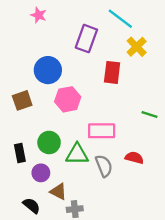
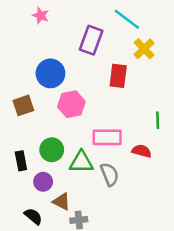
green line: (149, 114) -> (158, 120), turned 70
red semicircle: (134, 158) -> (142, 151), moved

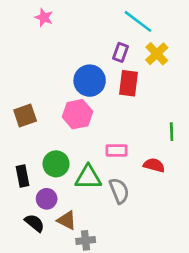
purple rectangle: (91, 40) -> (120, 52), moved, size x0.6
blue circle: (50, 73) -> (90, 81), moved
pink rectangle: (107, 137) -> (116, 150), size x0.7
black semicircle: (33, 216) -> (35, 223), moved

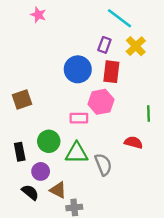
pink hexagon: (77, 114) -> (101, 102), moved
pink rectangle: (116, 150) -> (79, 118), moved

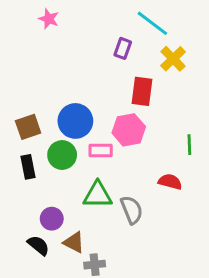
purple rectangle: (104, 45) -> (123, 48), moved
blue circle: (78, 69) -> (75, 121), moved
green circle: (49, 141) -> (62, 155), moved
black rectangle: (20, 152) -> (28, 167), moved

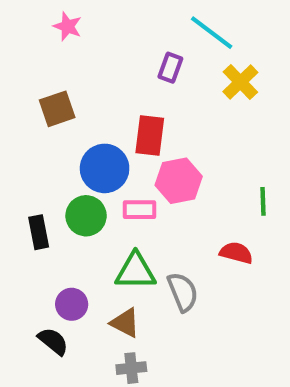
red rectangle: (142, 91) -> (150, 136), moved
brown square: (28, 127) -> (57, 109), moved
brown triangle: (74, 242) -> (125, 323), moved

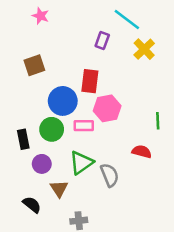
green triangle: (135, 271) -> (81, 163), turned -35
purple circle: (72, 304) -> (42, 164), moved
brown triangle: (125, 323) -> (59, 189), moved, turned 30

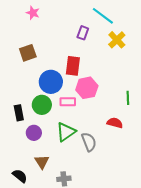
brown triangle: (59, 189) -> (42, 162), moved
black semicircle: (32, 205) -> (20, 176), moved

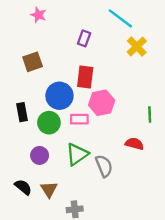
purple rectangle: (83, 33) -> (84, 38), moved
black rectangle: (19, 113) -> (22, 112), moved
black semicircle: (20, 176) -> (23, 187), moved

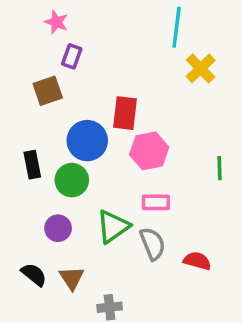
cyan line: (120, 18) -> (177, 27), turned 60
purple rectangle: (84, 38) -> (72, 56), moved
pink rectangle: (79, 119) -> (156, 202), moved
red semicircle: (134, 144) -> (197, 261), moved

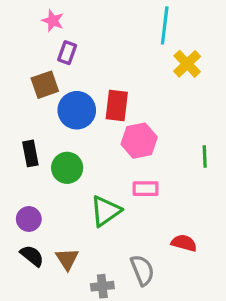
blue circle: (87, 141) -> (77, 110), moved
purple circle: (58, 228) -> (29, 219), moved
gray semicircle: (153, 244) -> (142, 270), moved

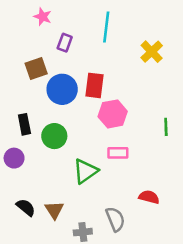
cyan line: (165, 25) -> (106, 27), moved
purple rectangle: (67, 53) -> (65, 43), moved
purple circle: (29, 219) -> (14, 158), moved

